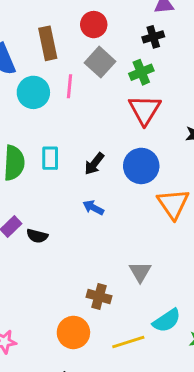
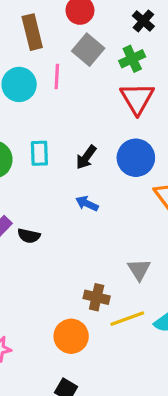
black cross: (153, 37) -> (143, 21), turned -30
yellow line: (128, 342) -> (127, 319), moved

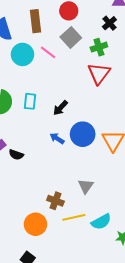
pink line: (57, 76) -> (48, 52), turned -63
blue circle: (136, 158) -> (83, 134), moved

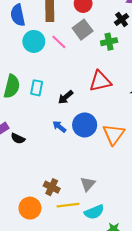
red triangle: (99, 74) -> (100, 81), moved, turned 35
gray triangle: (86, 186) -> (88, 184), moved

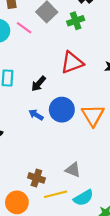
gray triangle: (88, 184) -> (73, 170), turned -42

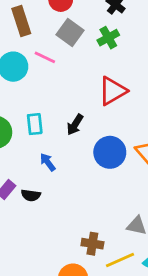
blue arrow: (36, 115) -> (48, 162), moved, turned 32

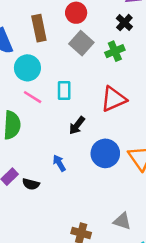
pink line: (45, 57) -> (33, 97), moved
cyan rectangle: (35, 124) -> (64, 91), moved
blue arrow: (48, 162) -> (59, 163), moved

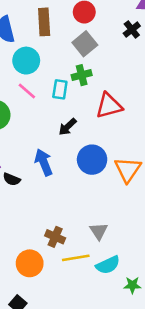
green cross: (115, 51) -> (82, 75), moved
blue arrow: (59, 163) -> (44, 162), size x1.5
gray triangle: (122, 221) -> (99, 231), turned 30

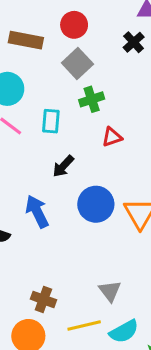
brown rectangle: (44, 22) -> (26, 40), turned -72
green cross: (82, 75) -> (92, 99), moved
red triangle: (109, 106) -> (112, 137), size x0.6
brown cross: (55, 237) -> (43, 299), moved

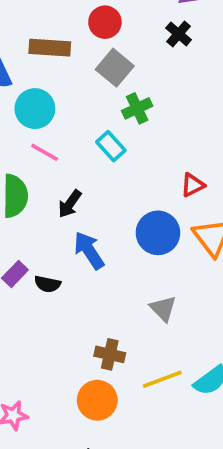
cyan rectangle: (51, 121) -> (111, 146), moved, turned -40
red triangle: (112, 137) -> (193, 185), moved
black arrow: (63, 166) -> (70, 204), moved
gray triangle: (110, 291) -> (163, 309), moved

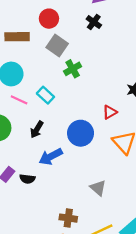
cyan rectangle: (111, 146) -> (45, 95), moved
blue circle: (158, 233) -> (81, 133), moved
blue arrow: (89, 250) -> (51, 157), turned -80

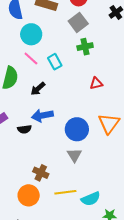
red triangle: (110, 112) -> (96, 83), moved
blue circle: (81, 133) -> (77, 129), moved
black semicircle: (27, 179) -> (24, 129), moved, turned -32

